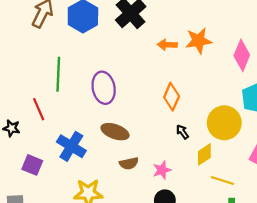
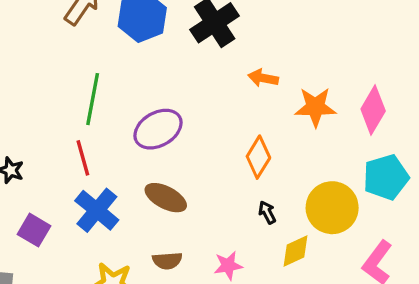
orange star: (199, 41) -> (315, 107), moved
purple ellipse: (104, 88) -> (158, 129), turned 64
red line: (39, 109) -> (83, 158), moved
brown semicircle: (129, 163) -> (167, 261), moved

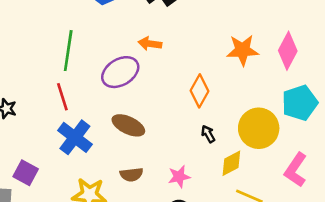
orange arrow: (263, 78) -> (150, 44), moved
purple square: (34, 230) -> (26, 173), moved

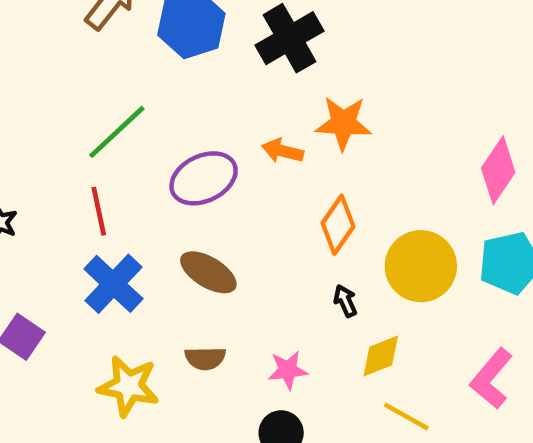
orange arrow: (150, 44) -> (283, 151), moved
orange star: (243, 50) -> (343, 123), moved
green line: (68, 51) -> (117, 132), turned 33
yellow circle: (259, 128) -> (421, 266), moved

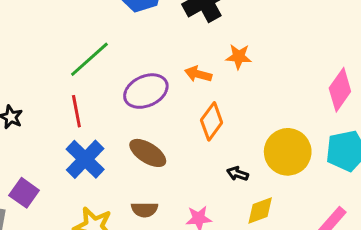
orange star: (343, 123) -> (239, 57), size x0.7
orange diamond: (338, 225) -> (212, 121), moved
black arrow: (345, 301) -> (238, 174), turned -48

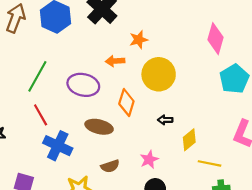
purple ellipse: (146, 91) -> (83, 85), turned 56
orange diamond: (212, 121) -> (126, 103), moved
yellow circle: (288, 152) -> (159, 74), moved

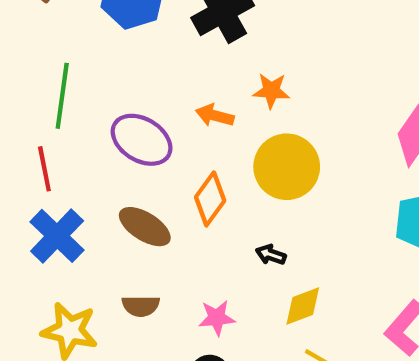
green line: (37, 76) -> (62, 96), turned -40

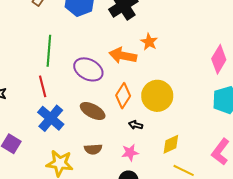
orange star: (271, 91) -> (149, 42), turned 30
orange arrow: (215, 116) -> (123, 56), size x1.5
yellow circle: (287, 167) -> (157, 96), moved
black arrow: (271, 255) -> (136, 125), moved

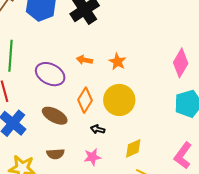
orange star: (149, 42) -> (117, 62), moved
orange arrow: (123, 56) -> (84, 60), size x0.6

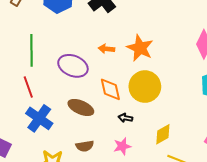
orange star: (117, 62) -> (140, 48), size x1.5
orange diamond: (85, 100) -> (110, 89), turned -40

